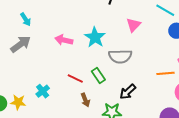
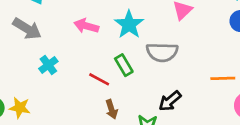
gray arrow: (21, 44) -> (27, 29), turned 65
green rectangle: (98, 75) -> (124, 65), moved
cyan cross: (43, 91) -> (48, 65), moved

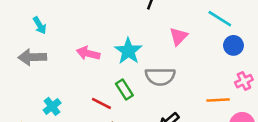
gray arrow: (27, 29) -> (32, 57), turned 148
cyan cross: (48, 65) -> (52, 106), moved

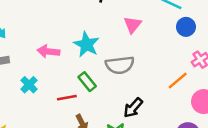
orange line: (218, 100) -> (178, 81), turned -30
red line: (101, 103) -> (67, 98), turned -30
cyan cross: (52, 106) -> (29, 85), moved

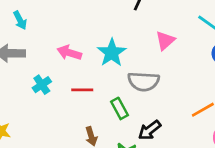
green rectangle: (87, 82) -> (119, 108), moved
red line: (67, 98) -> (82, 90), moved

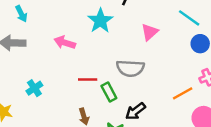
cyan star: (112, 53) -> (100, 21), moved
cyan cross: (42, 85) -> (34, 88), moved
red line: (82, 90) -> (88, 79), moved

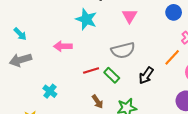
black arrow: (135, 111) -> (146, 75), moved

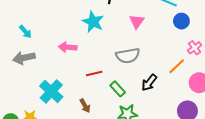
green rectangle: (112, 75) -> (118, 89), moved
cyan cross: (50, 91) -> (51, 91), size x1.6
brown arrow: (98, 102) -> (85, 106), moved

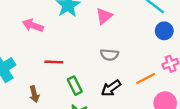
pink triangle: (137, 21) -> (104, 16), moved
gray semicircle: (128, 56) -> (109, 55), moved, size x0.7

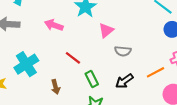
pink triangle: (104, 16) -> (106, 30), moved
red line: (54, 62) -> (73, 58), turned 35

